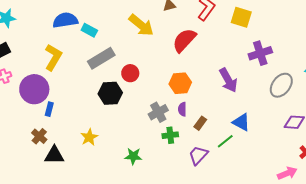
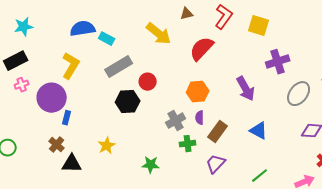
brown rectangle: (200, 123) -> (218, 132), size x1.5
green line: (225, 141) -> (260, 176), moved

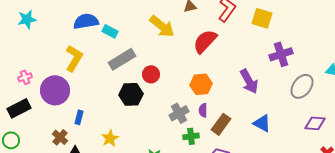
black rectangle: (16, 61) -> (19, 108), moved
blue rectangle: (67, 118) -> (79, 117), moved

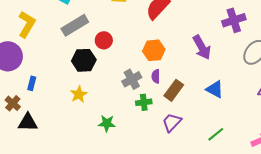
yellow star: (110, 138) -> (79, 94), moved

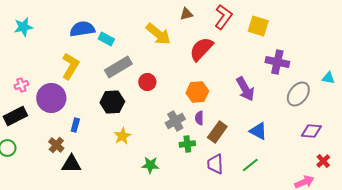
purple cross: (234, 20) -> (277, 62), turned 30
black hexagon: (84, 60) -> (112, 102), moved
purple trapezoid: (172, 122) -> (215, 164), turned -45
green line: (216, 134) -> (250, 165), moved

